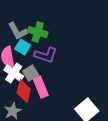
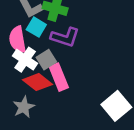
red diamond: (24, 91) -> (38, 82), turned -65

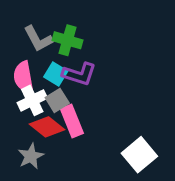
cyan square: (36, 27) -> (56, 74), moved
white cross: (25, 60) -> (32, 100), turned 30

